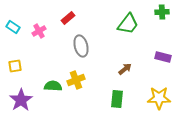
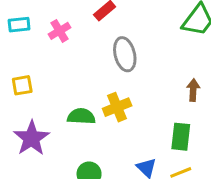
cyan rectangle: (13, 27) -> (19, 25), turned -40
brown arrow: (125, 69) -> (193, 90), turned -48

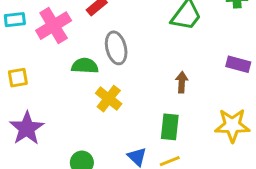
pink cross: (60, 31) -> (54, 26), size x1.6
yellow cross: (117, 107) -> (109, 99), turned -30
green semicircle: (81, 116) -> (85, 66), moved

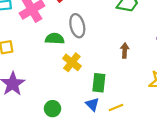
green rectangle: (170, 127) -> (99, 83), moved

